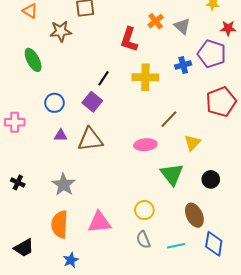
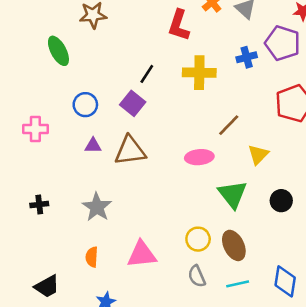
black cross: (18, 182) -> (39, 204), turned -32
brown ellipse: (194, 215) -> (234, 245), moved
orange semicircle: (60, 224) -> (92, 257), size x0.6

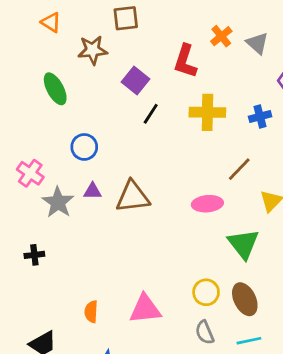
blue cross: (247, 57) -> (260, 117), moved
purple square: (133, 103) -> (135, 81), moved
pink cross: (35, 129) -> (30, 173), turned 35
gray star: (97, 207) -> (58, 202), moved

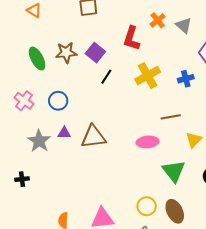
brown star: (93, 50) -> (66, 53), moved
yellow cross: (207, 112) -> (148, 76), turned -30
brown line: (239, 169) -> (171, 117), turned 36
pink cross: (30, 173) -> (24, 101), moved

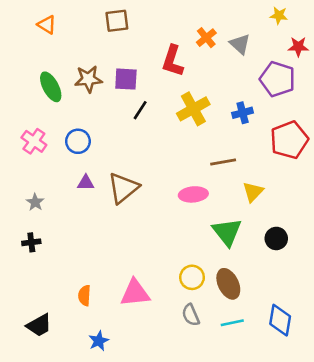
purple square: (95, 53) -> (126, 79), turned -36
brown triangle: (93, 137) -> (123, 188), turned -32
gray star: (39, 141) -> (35, 202), moved, size x0.6

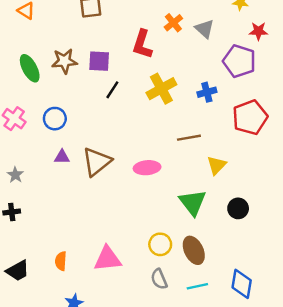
pink ellipse: (193, 194) -> (147, 168), moved
black trapezoid: (39, 325) -> (18, 271), moved

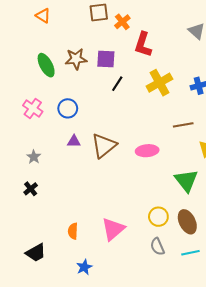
orange cross: (173, 23) -> (122, 22), moved
black cross: (12, 212) -> (31, 189), turned -32
pink triangle: (108, 259) -> (113, 229), turned -35
black trapezoid: (18, 271) -> (36, 253), moved

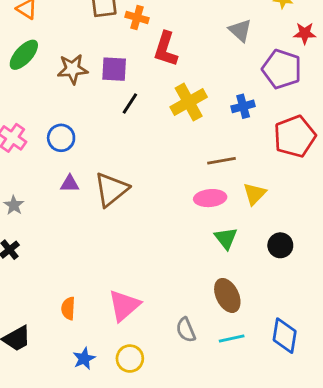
orange cross: (122, 22) -> (137, 17), turned -35
green ellipse: (46, 65) -> (24, 55), moved, turned 70
pink ellipse: (147, 151) -> (210, 198), moved
green triangle: (186, 181) -> (226, 238), size x0.7
yellow circle: (158, 217) -> (130, 359), moved

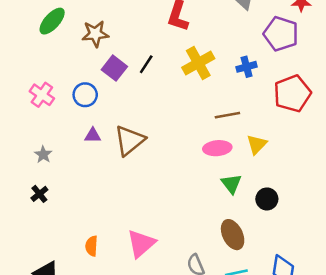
purple square: (114, 69) -> (114, 68), moved, turned 35
black circle: (280, 245) -> (267, 199), moved

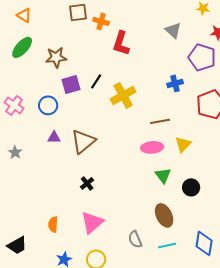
yellow cross: (198, 63) -> (123, 95), moved
purple square: (114, 68) -> (71, 84), turned 36
black cross: (39, 194) -> (87, 183), moved

